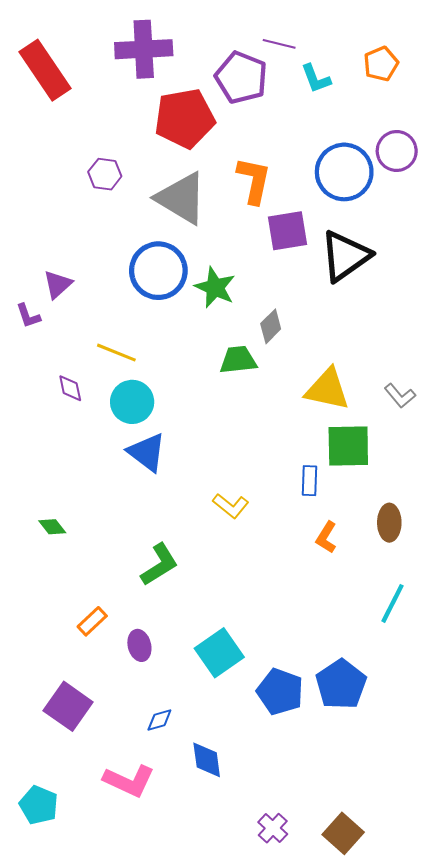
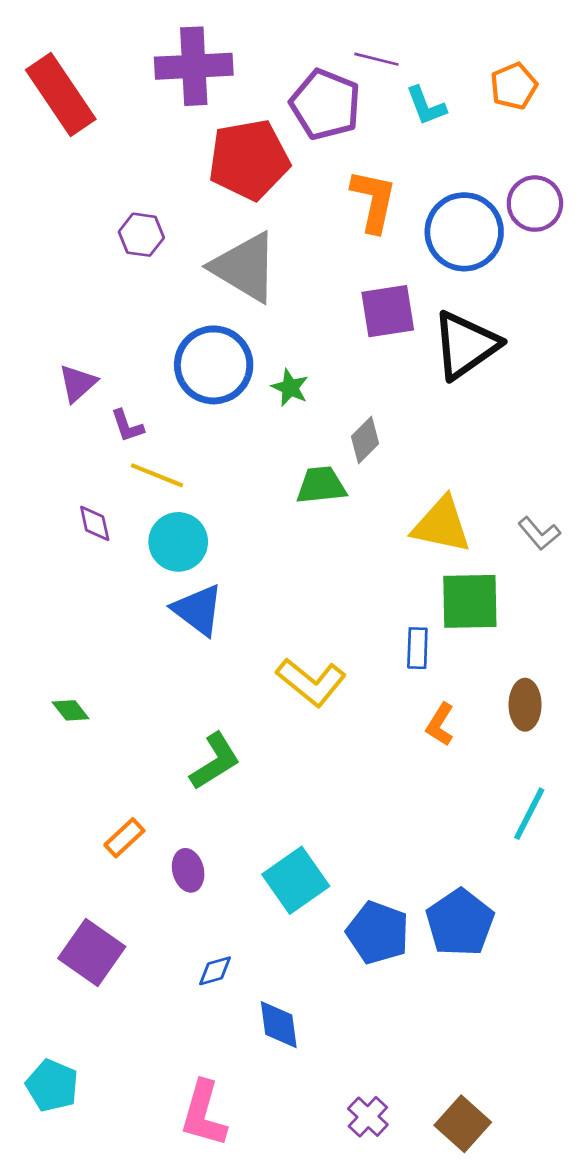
orange L-shape: (254, 180) -> (374, 201), moved
green star: (215, 287) -> (290, 388), size x0.7
purple L-shape: (28, 316) -> (127, 426), moved
yellow L-shape: (231, 506) -> (311, 682), size x1.4
pink L-shape: (129, 781) -> (204, 1114), moved, turned 81

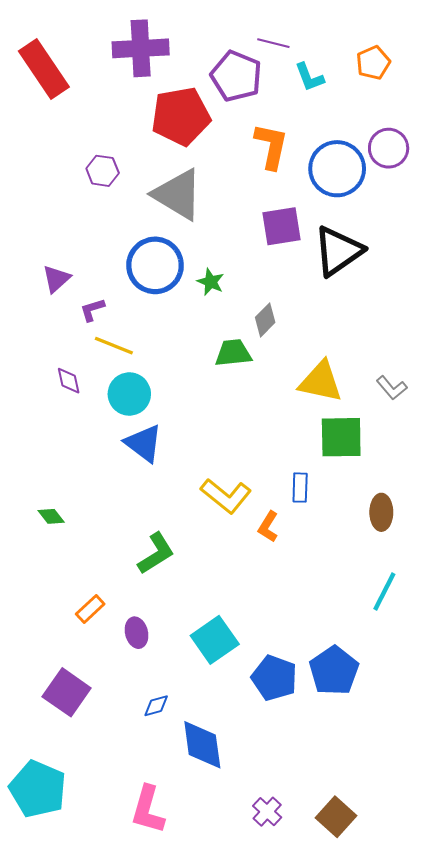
purple L-shape: (127, 426) -> (92, 310), turned 92
blue rectangle: (417, 648) -> (300, 488), moved
orange L-shape: (440, 725) -> (268, 527), moved
blue diamond: (279, 1025) -> (202, 745), size x1.4
cyan pentagon: (52, 1086) -> (38, 789), size x1.5

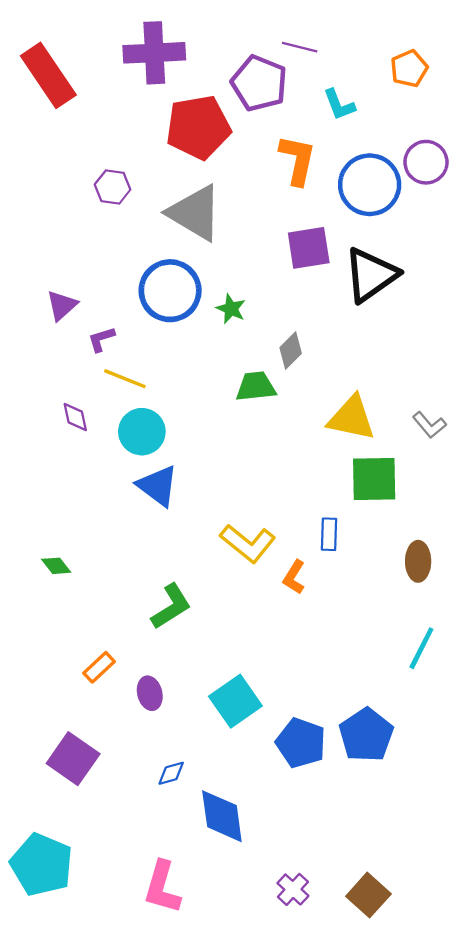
cyan L-shape: (309, 77) -> (339, 105), moved

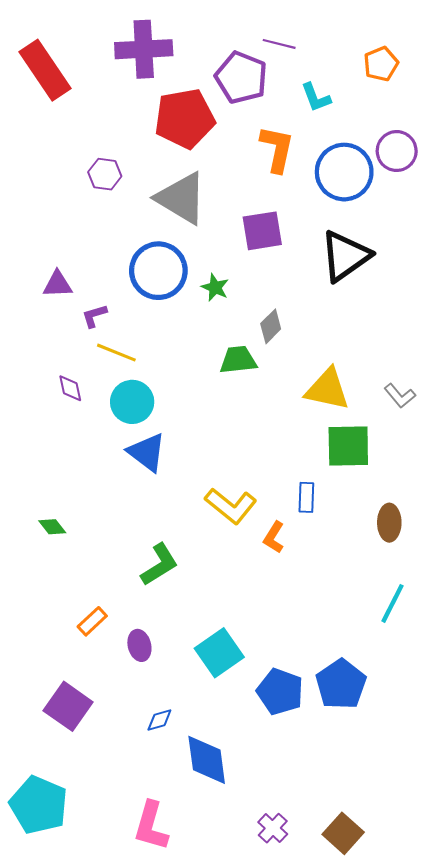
purple square: (309, 248) -> (262, 231), moved
purple triangle: (62, 305) -> (58, 284), turned 40

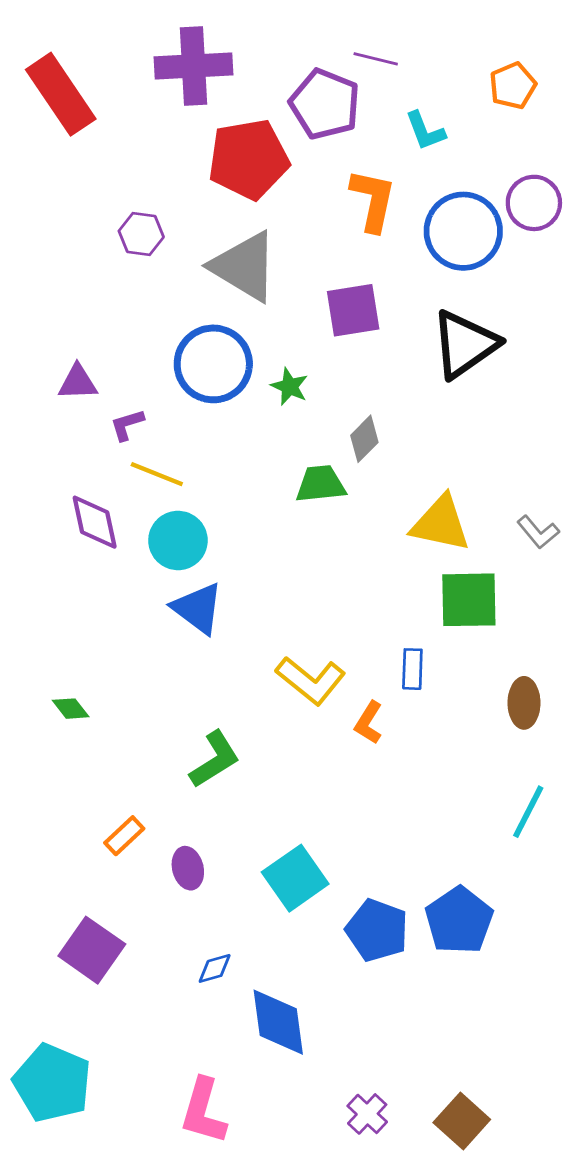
purple diamond: (70, 388) -> (95, 522), size x1.5

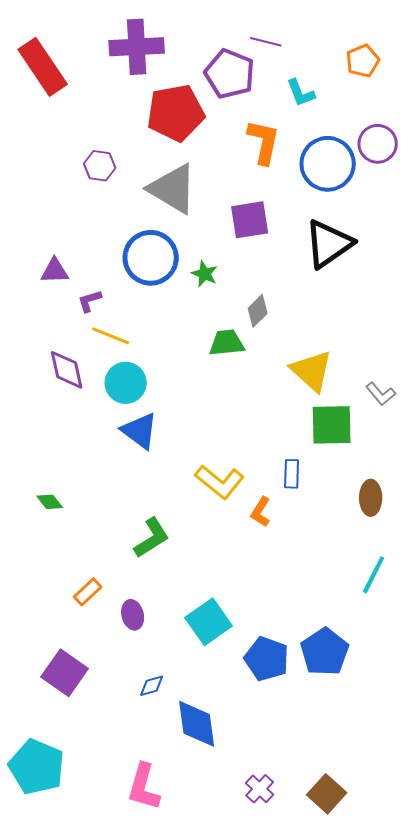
yellow triangle: (441, 524) -> (312, 371), turned 30
gray L-shape: (538, 532) -> (381, 394), moved

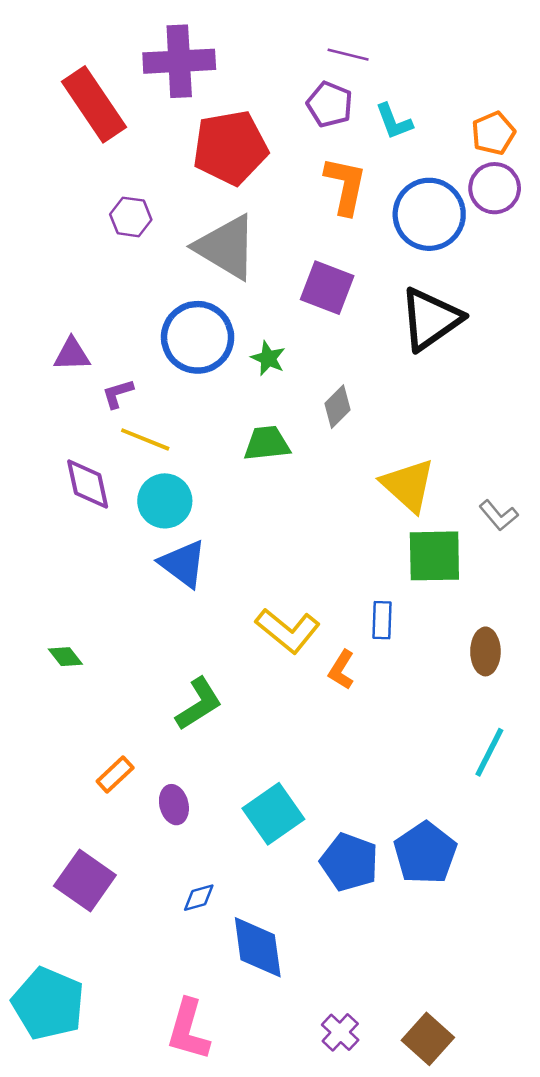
orange pentagon: (363, 61) -> (493, 133), moved
red rectangle: (43, 67) -> (94, 104), moved
purple pentagon: (230, 74) -> (330, 104), moved, size x0.7
purple square: (250, 220) -> (327, 288), turned 30
green trapezoid: (227, 343) -> (267, 443), moved

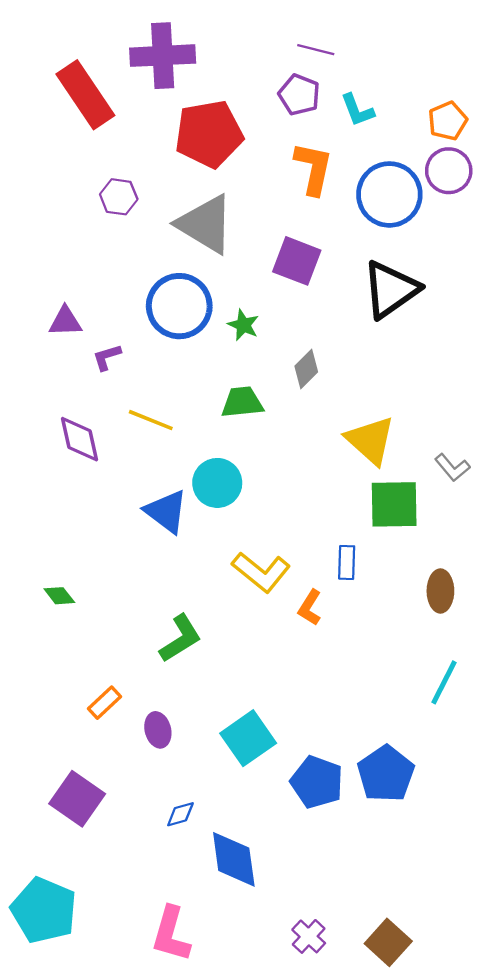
yellow line: (145, 439) -> (151, 420), moved
cyan circle: (165, 501) -> (217, 483), moved

